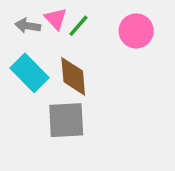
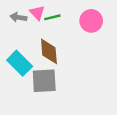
green line: (78, 26) -> (52, 17), turned 35
cyan rectangle: (29, 73) -> (20, 63), moved

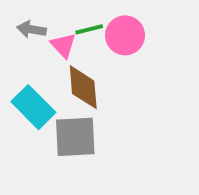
pink triangle: (37, 13) -> (63, 45), moved
pink circle: (91, 21) -> (125, 35), moved

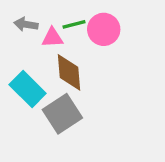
pink triangle: (63, 45) -> (52, 38), turned -50
gray square: (75, 137) -> (62, 114), turned -30

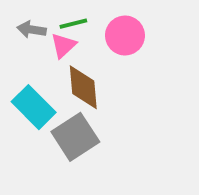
green line: (74, 24) -> (73, 24), moved
pink triangle: (52, 38) -> (63, 45), turned -40

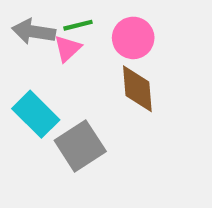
gray arrow: (32, 30) -> (34, 32), size x1.4
brown diamond: (83, 87) -> (137, 89), moved

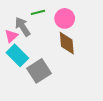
gray arrow: (34, 32) -> (23, 27), moved, turned 48
pink triangle: (67, 49) -> (11, 36), moved

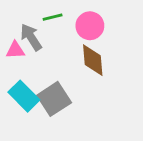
pink triangle: (11, 36) -> (15, 50), turned 40
cyan rectangle: (17, 55) -> (24, 96), moved

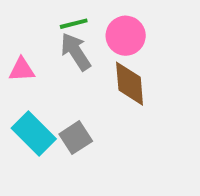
gray arrow: (31, 37) -> (76, 52), moved
gray square: (54, 99) -> (76, 138), size x0.7

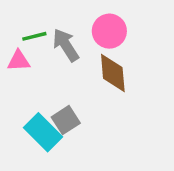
green line: (74, 24) -> (34, 36), moved
cyan rectangle: (34, 134) -> (43, 132), moved

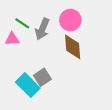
green line: (34, 36) -> (22, 23), turned 48
gray arrow: (66, 45) -> (42, 29), turned -125

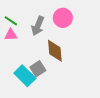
green line: (22, 23) -> (11, 21), moved
brown diamond: (73, 47) -> (55, 51), moved

